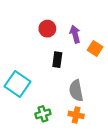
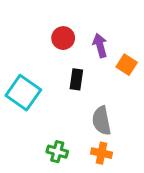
cyan square: (17, 84) -> (23, 93), moved
green cross: (43, 114) -> (57, 152), turned 32

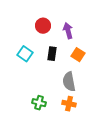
orange square: (127, 65) -> (78, 55), moved
cyan square: (23, 93) -> (25, 54), moved, size x0.7

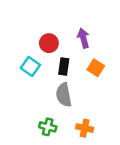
red circle: (43, 26) -> (49, 43), moved
gray semicircle: (69, 82) -> (64, 95), moved

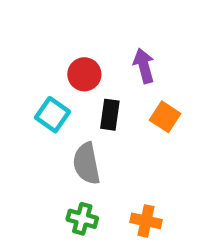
gray semicircle: (64, 95) -> (87, 164), moved

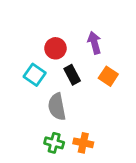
black rectangle: (110, 115) -> (72, 75), turned -36
orange cross: (146, 221) -> (83, 143), moved

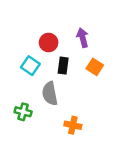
black rectangle: (72, 75) -> (63, 66), turned 35
green cross: (54, 143) -> (23, 112), moved

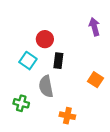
purple arrow: (83, 38) -> (94, 27), moved
orange square: (95, 67) -> (96, 80), moved

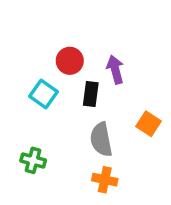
purple arrow: (94, 27) -> (115, 70), moved
gray semicircle: (46, 86) -> (101, 139), moved

